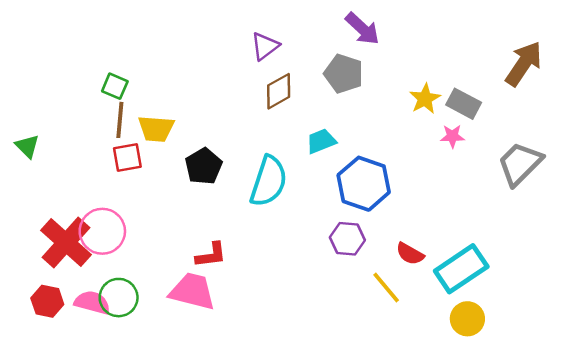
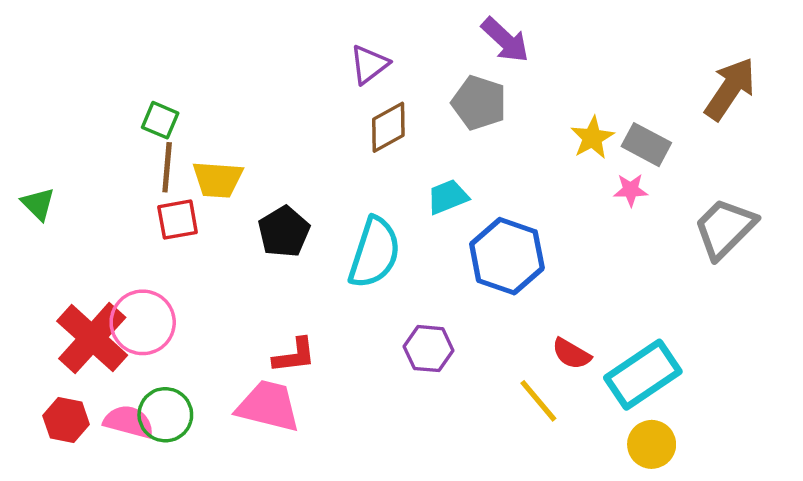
purple hexagon: (347, 239) -> (429, 349), moved

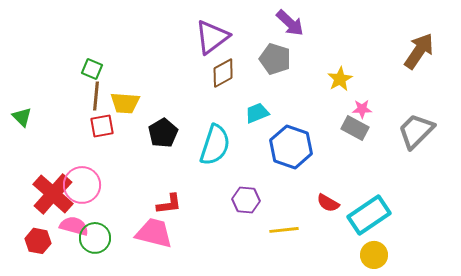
purple triangle: (369, 64) -> (212, 37), size x1.5
gray rectangle: (646, 145) -> (355, 128), moved
yellow line: (538, 401) -> (284, 230), moved, turned -56
pink semicircle: (129, 422) -> (74, 226), moved

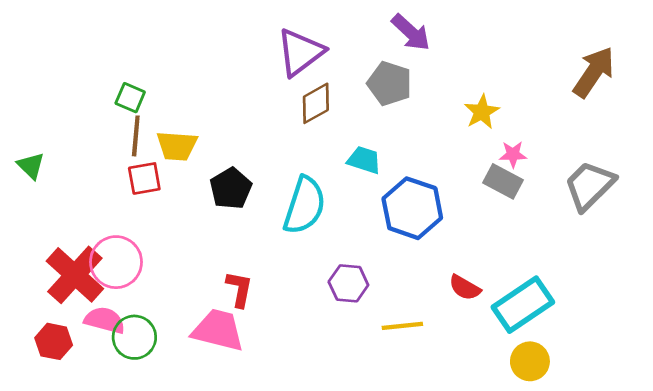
cyan trapezoid: (257, 113) -> (364, 160), turned 40
red L-shape: (169, 204) -> (239, 289), turned -72

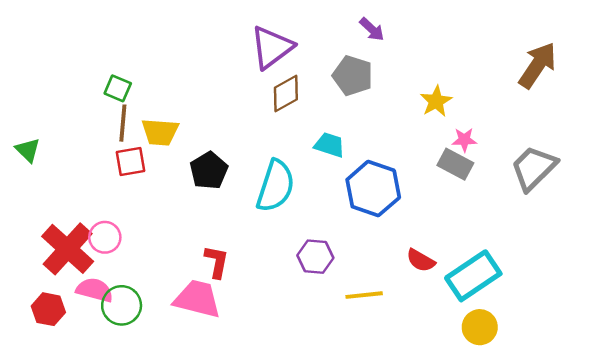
purple arrow: (411, 32) -> (372, 29), size x0.7
pink circle: (116, 262) -> (105, 237), size x0.7

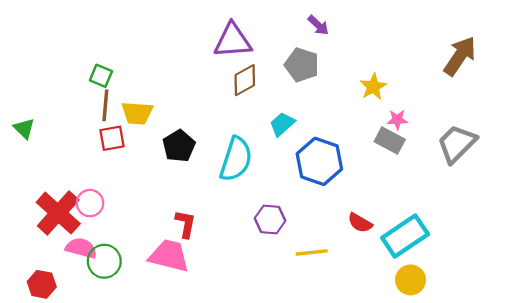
purple triangle: (272, 47) -> (233, 41), turned 33
cyan trapezoid: (330, 145) -> (282, 124), turned -60
red hexagon: (48, 309) -> (42, 284), moved

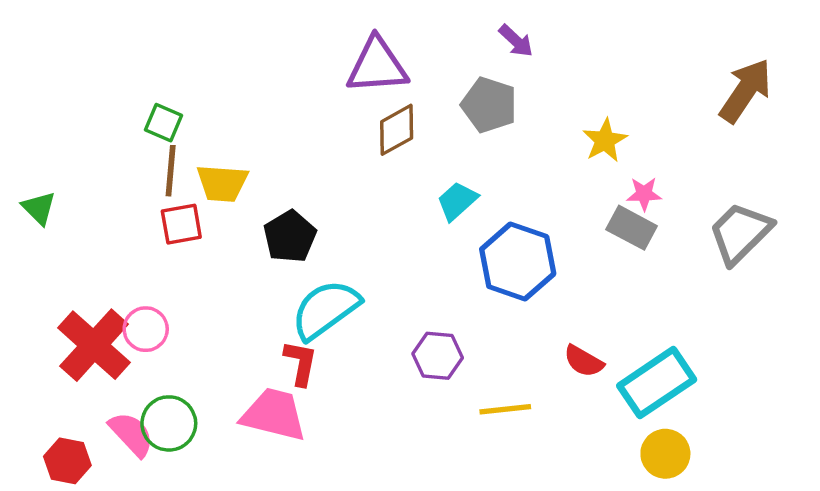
cyan semicircle: (236, 159) -> (325, 310), moved, turned -144
pink semicircle: (81, 248) -> (131, 434), moved, turned 32

